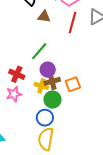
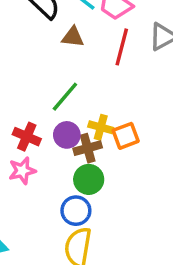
purple circle: (48, 70) -> (67, 135), moved
orange square: (73, 84) -> (126, 136), moved
yellow cross: (41, 86) -> (101, 127), moved

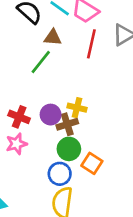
green line: (65, 97) -> (41, 62), moved
orange square: (126, 136) -> (92, 163), moved, turned -35

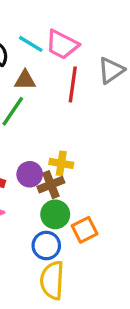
orange square: (92, 163) -> (85, 230), turned 35

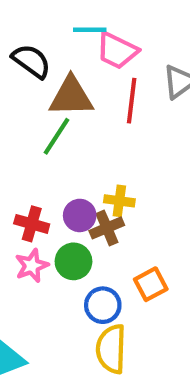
cyan line: (31, 44) -> (90, 30), moved, turned -30
brown triangle: (25, 80) -> (71, 97), size x1.6
green circle: (55, 214) -> (73, 261), moved

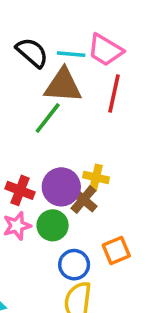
cyan line: (90, 30) -> (71, 54), moved
purple circle: (80, 215) -> (61, 187), size x1.4
brown cross: (107, 228) -> (83, 200), turned -32

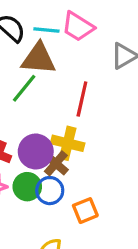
red line: (114, 94) -> (82, 99), moved
yellow cross: (96, 177) -> (68, 143), size x1.4
blue circle: (74, 265) -> (50, 191), moved

